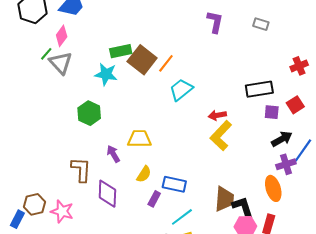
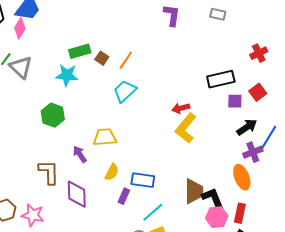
pink diamond: (62, 36) -> (20, 28), moved
brown square: (142, 60) -> (102, 58), size x0.5
cyan trapezoid: (181, 90) -> (125, 91), moved

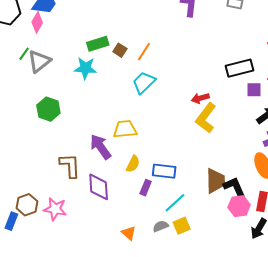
gray triangle: (21, 67) -> (39, 61), turned 40
green hexagon: (53, 115) -> (48, 109), moved
purple arrow: (80, 154) -> (100, 147), size x1.5

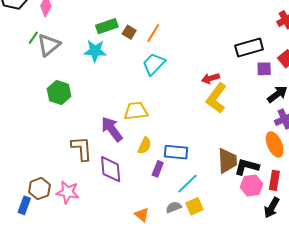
black L-shape: (235, 187) -> (247, 167), turned -50

